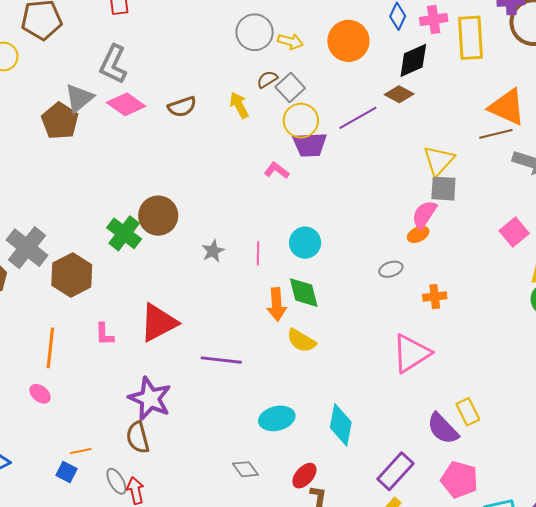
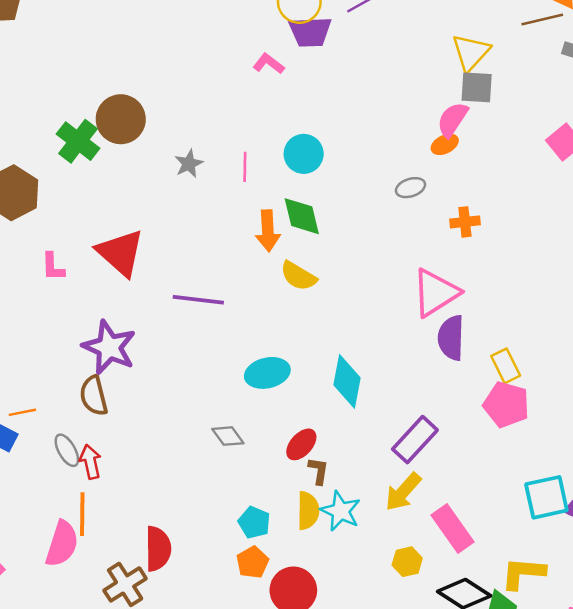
red triangle: (158, 323) -> (120, 253), turned -51
purple semicircle: (443, 429) -> (451, 338), moved, turned 45
pink pentagon: (459, 480) -> (506, 405), moved

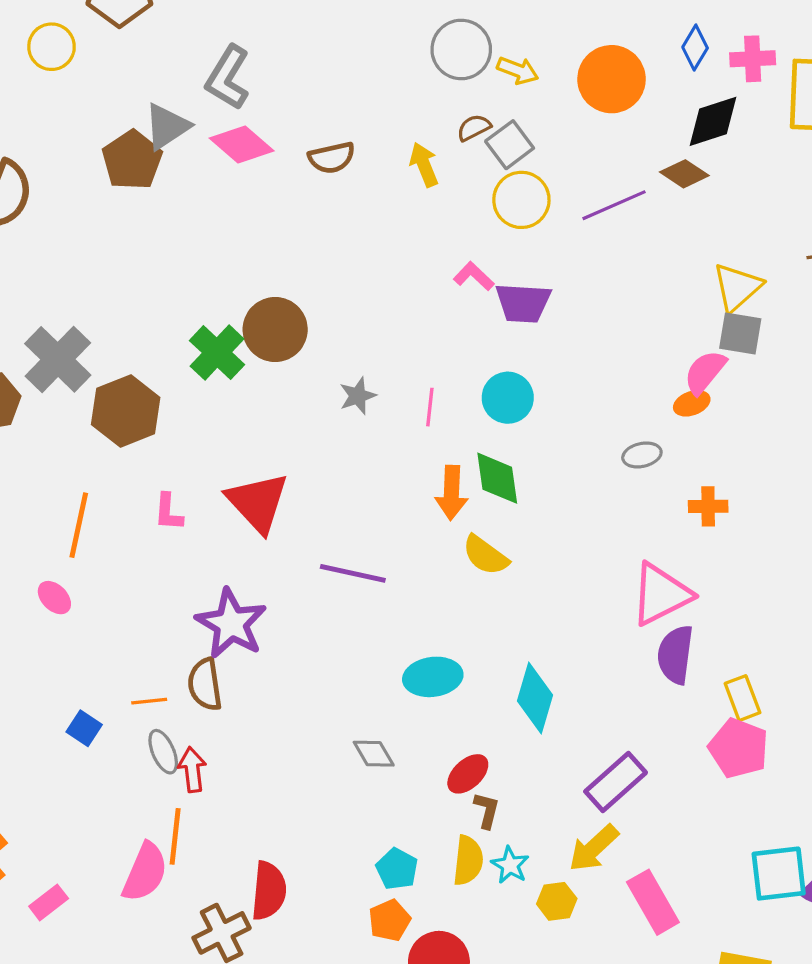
purple trapezoid: (310, 32) -> (523, 303), moved
orange line: (22, 412) -> (149, 701), moved
cyan star: (340, 511) -> (510, 865), size x0.7
yellow hexagon: (407, 562) -> (557, 901), moved

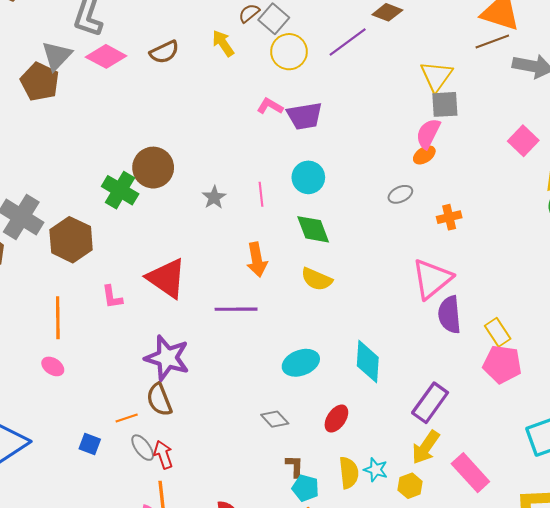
orange arrow: (452, 493) -> (257, 260), moved
brown L-shape: (487, 810) -> (295, 466), moved

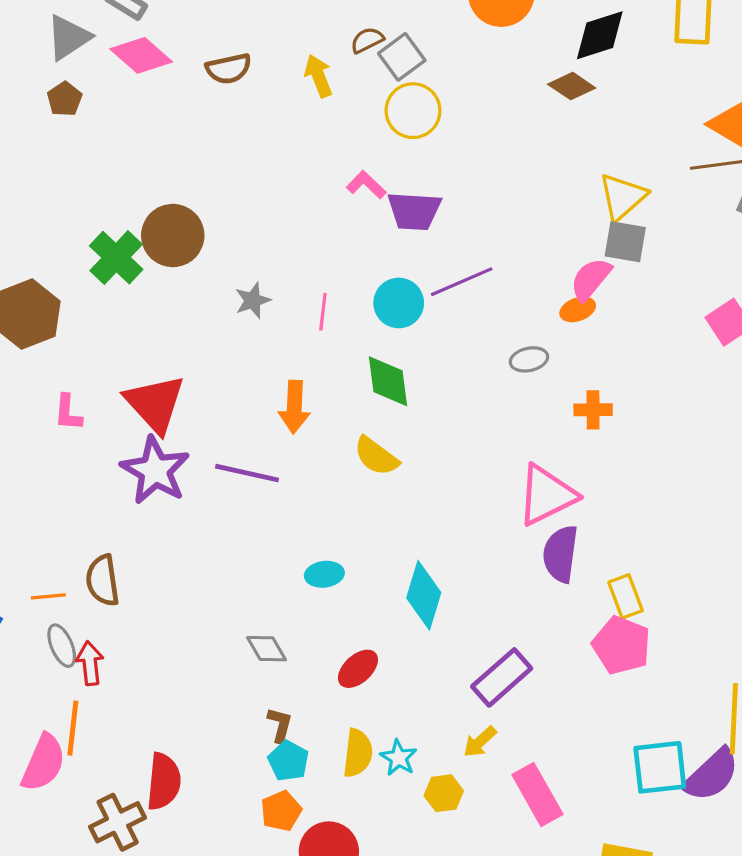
purple line: (348, 42) -> (462, 282), moved
brown pentagon: (40, 82) -> (65, 99), moved, size x0.6
purple star: (167, 358) -> (155, 470), moved
cyan ellipse: (301, 363) -> (324, 574), size x0.7
yellow arrow: (426, 447) -> (480, 742), size x0.7

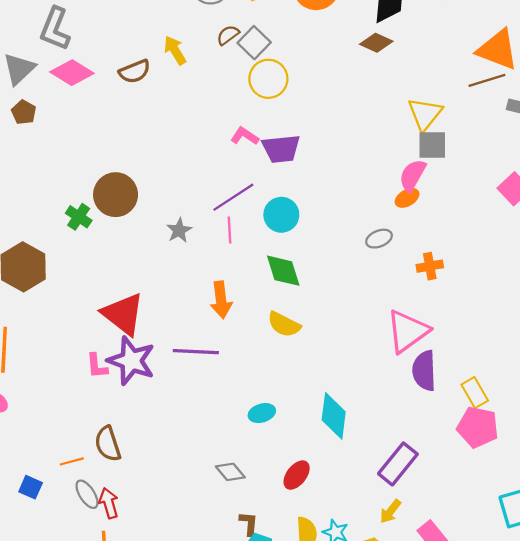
yellow arrow: (318, 76) -> (175, 50), moved
green cross: (116, 258) -> (79, 217), size x0.7
purple line: (462, 282) -> (233, 197), moved
pink L-shape: (68, 413) -> (97, 366), moved

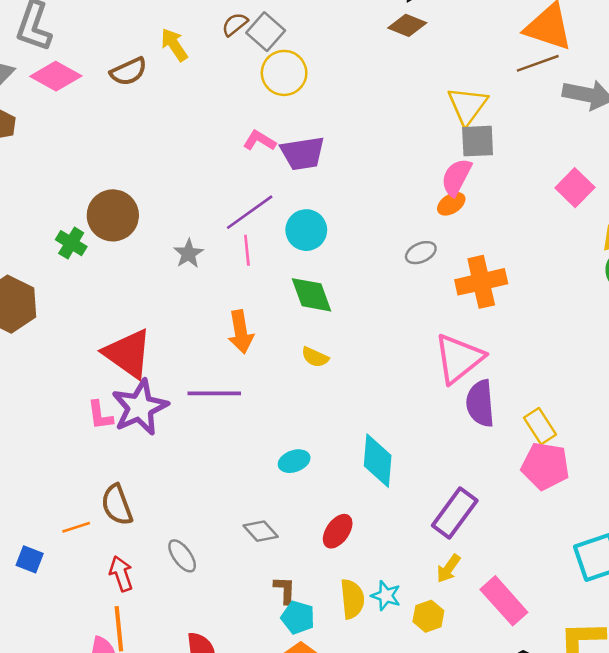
orange cross: (430, 266) -> (481, 282), size x1.6
yellow semicircle: (284, 324) -> (315, 357), size x0.7
purple star: (131, 361) -> (140, 407), turned 30
gray ellipse: (87, 494) -> (182, 556), moved

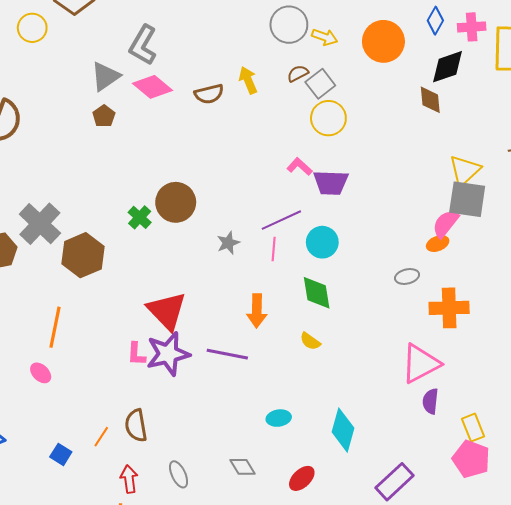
brown diamond: (407, 25) -> (430, 100), turned 52
gray square: (478, 141) -> (467, 199), size x1.4
purple semicircle: (480, 403) -> (430, 401), size x0.7
orange line: (76, 527) -> (101, 437), turned -50

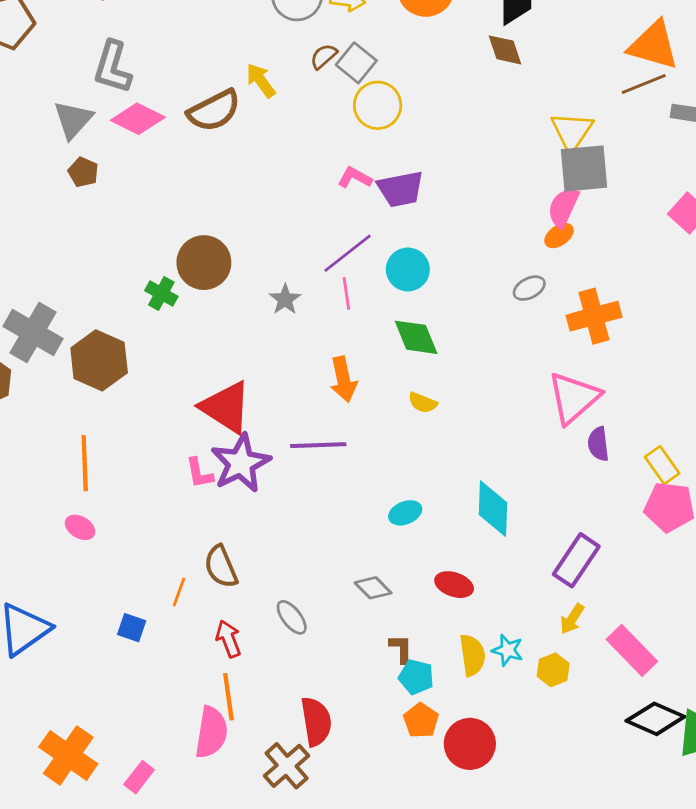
brown semicircle: (209, 94) -> (214, 111), size x1.4
red ellipse: (302, 478) -> (454, 585), turned 76

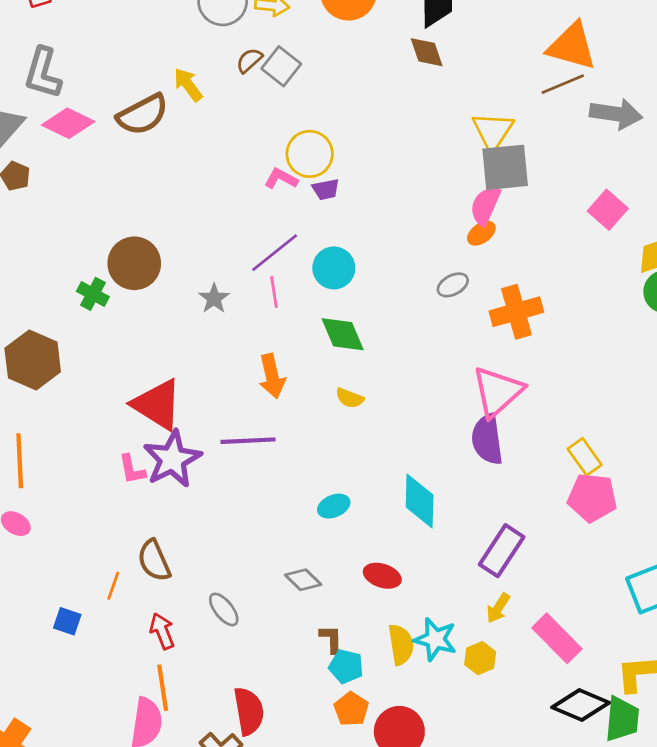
yellow circle: (378, 105) -> (310, 154), moved
purple trapezoid: (401, 189) -> (326, 189), size x0.6
purple semicircle: (598, 444) -> (487, 439), moved, size x1.5
cyan star: (508, 650) -> (435, 639), size x1.4

